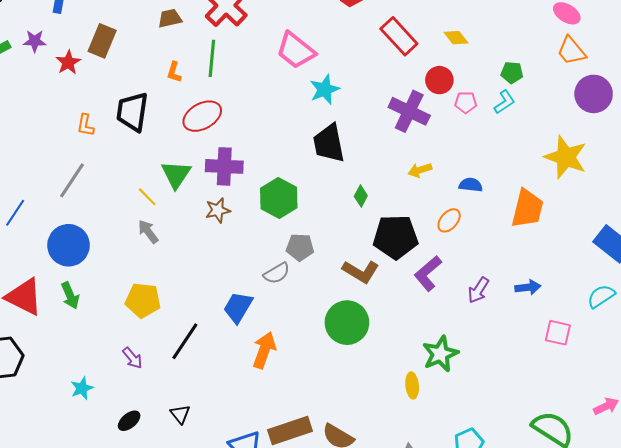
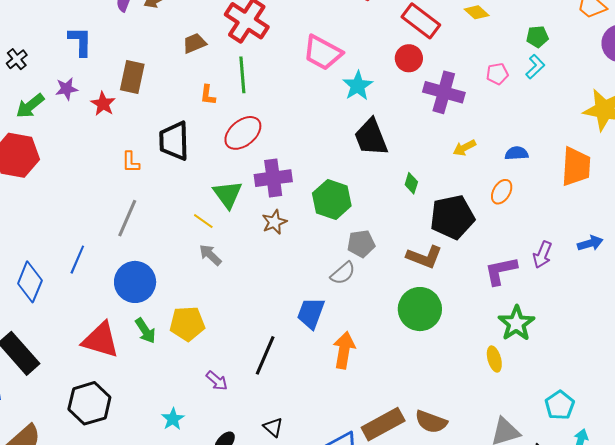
red circle: (439, 80) -> (409, 58), moved
purple L-shape: (428, 273) -> (501, 271), moved, turned 39
yellow pentagon: (143, 300) -> (187, 324), moved

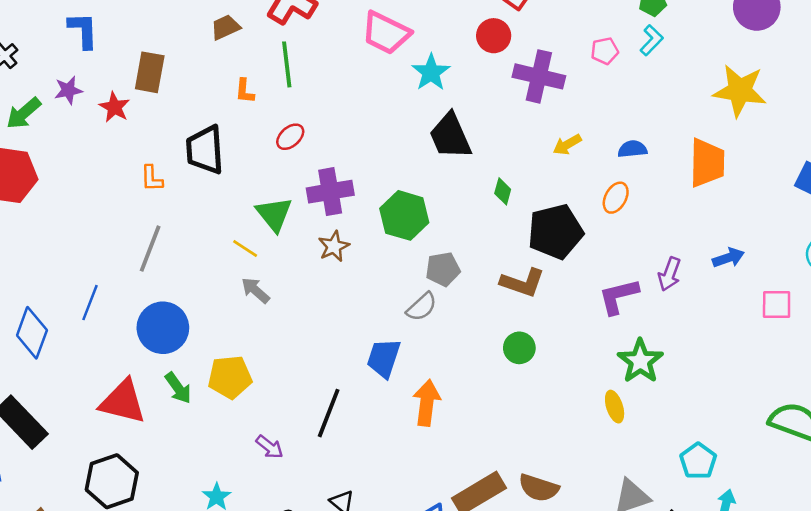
red ellipse: (243, 133) -> (290, 137), size x0.6
green circle: (420, 309) -> (519, 348), size x0.6

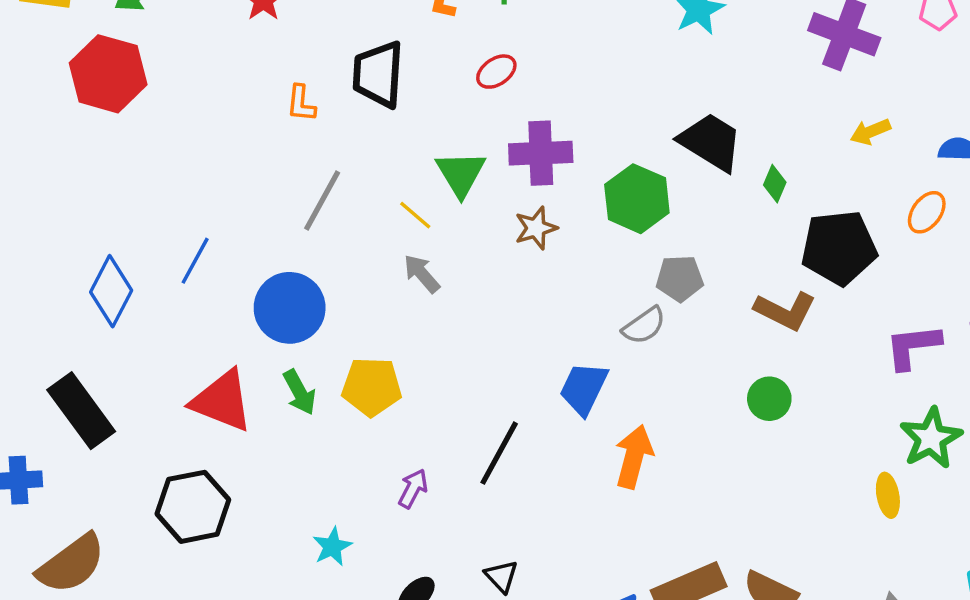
black trapezoid: (450, 136) -> (711, 142), moved, turned 138
gray line: (150, 249) -> (322, 201), moved
purple arrow: (270, 447) -> (413, 489), turned -108

